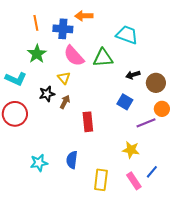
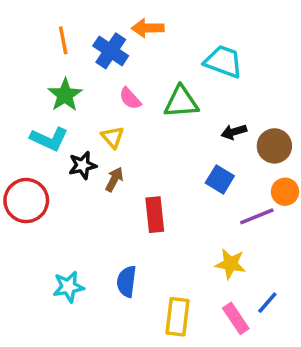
blue cross: (63, 29) -> (111, 51), turned 30
pink semicircle: (74, 56) -> (130, 98), size x0.6
cyan L-shape: (16, 79) -> (49, 139), moved

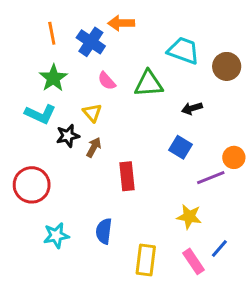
brown circle: (274, 146) -> (227, 66), moved
red circle: (26, 201) -> (32, 185), moved

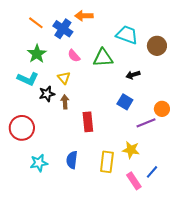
orange line: (52, 33) -> (36, 23), turned -42
brown arrow: (94, 147) -> (65, 102), turned -32
yellow rectangle: (146, 260) -> (107, 162), moved

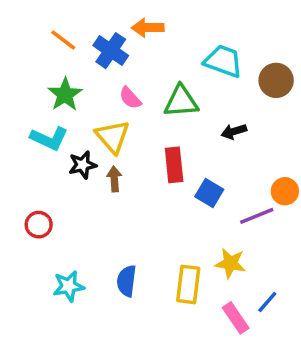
yellow triangle: (64, 78) -> (113, 137), size x1.5
blue square: (125, 102) -> (209, 193), moved
red rectangle: (88, 122) -> (174, 165), moved
red circle: (22, 128) -> (39, 225), size x0.6

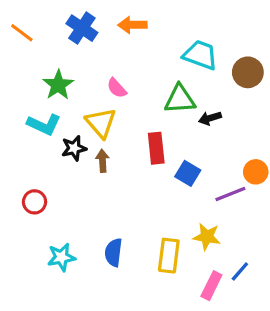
orange line: (63, 40) -> (22, 33), moved
blue cross: (111, 51) -> (82, 28), moved
green triangle: (181, 102) -> (180, 99), moved
pink rectangle: (236, 318) -> (211, 286), turned 60

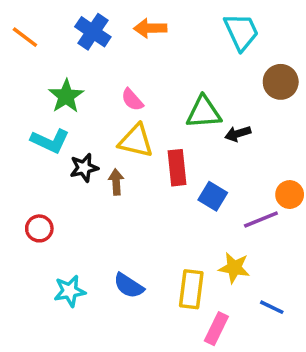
cyan trapezoid: (200, 55) -> (241, 32), moved, turned 45
yellow triangle: (101, 123) -> (136, 141), moved, turned -36
blue semicircle: (114, 252) -> (129, 286), turned -64
blue line: (240, 271) -> (272, 307), turned 75
pink rectangle: (211, 286) -> (216, 329), moved

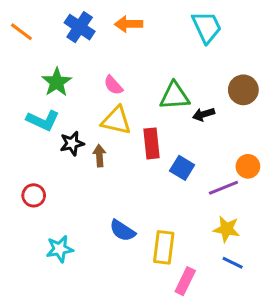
brown circle: (281, 82) -> (243, 90), moved
yellow star: (234, 268) -> (226, 229), moved
blue semicircle: (129, 286) -> (122, 231), moved

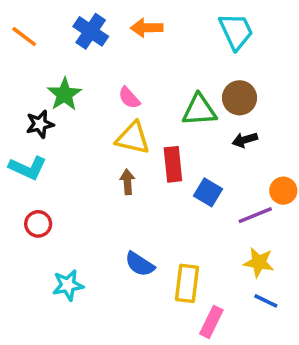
brown circle: (243, 90) -> (239, 98), moved
black arrow: (204, 114) -> (245, 140), moved
cyan L-shape: (43, 120) -> (28, 168), moved
black star: (72, 143) -> (40, 124), moved
brown arrow: (99, 156) -> (127, 182), moved

